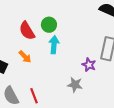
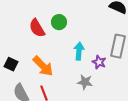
cyan arrow: (54, 45) -> (79, 51), moved
orange arrow: (25, 57) -> (43, 66), moved, size x1.6

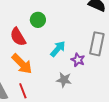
red semicircle: (37, 28) -> (18, 37), moved
cyan arrow: (79, 51) -> (58, 49), turned 36

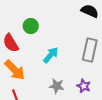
purple star: (78, 60) -> (84, 86), moved

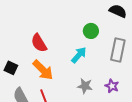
green circle: (31, 26) -> (91, 31), moved

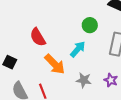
orange arrow: (43, 70) -> (55, 64), moved

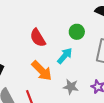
red semicircle: (38, 37) -> (38, 38), moved

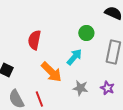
red semicircle: (38, 38) -> (34, 40), moved, turned 42

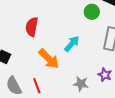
green circle: (86, 33) -> (92, 12), moved
gray star: (80, 88) -> (81, 84), moved

